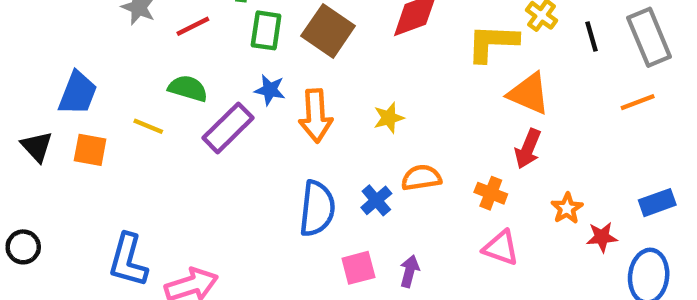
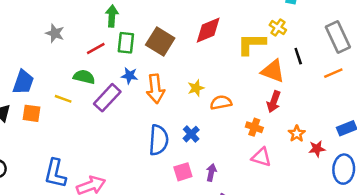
red line: (193, 26) -> (96, 49), moved
black line: (592, 36) -> (298, 56), moved
orange semicircle: (421, 178) -> (221, 103), moved

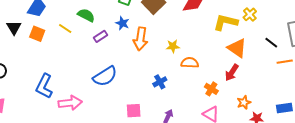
black line: (298, 56) -> (271, 43), moved, turned -48
purple rectangle: (107, 98) -> (100, 36), size x0.6
blue semicircle: (159, 140) -> (105, 76), moved, turned 40
pink square: (183, 172) -> (134, 111), moved

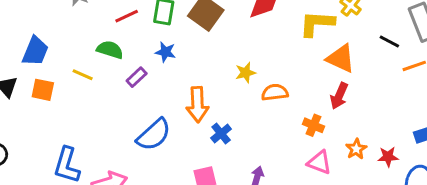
orange arrow: (140, 39) -> (197, 105), moved
blue cross: (160, 82) -> (221, 133), moved
orange star: (244, 102) -> (356, 149), moved

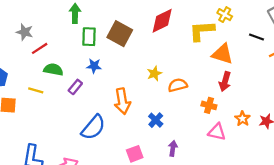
red line: (127, 16) -> (40, 48), moved
blue cross: (221, 133) -> (156, 120), moved

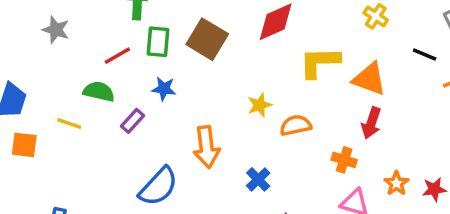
yellow L-shape: (202, 31) -> (320, 62), moved
red line: (40, 48) -> (117, 56), moved

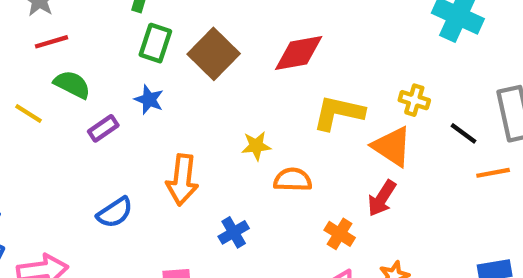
yellow cross: (376, 16) -> (414, 100), moved, turned -30
red line: (117, 56) -> (52, 42), moved
blue semicircle: (158, 187) -> (115, 212), size x0.7

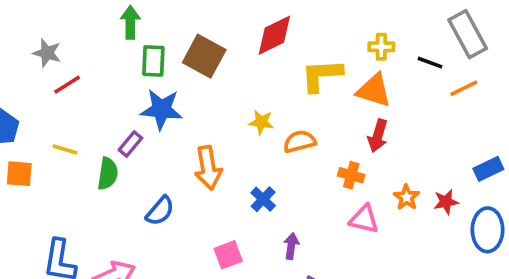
green semicircle: (72, 84) -> (108, 174), moved, turned 88
blue star: (149, 100) -> (161, 109), size x1.6
yellow star: (256, 146) -> (261, 122), turned 30

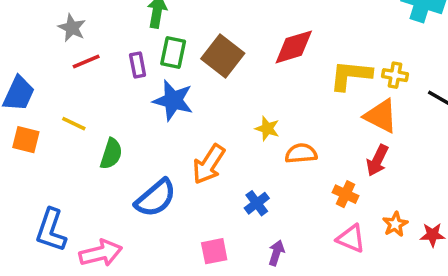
yellow L-shape: (322, 75) -> (351, 75), moved
purple rectangle: (130, 144) -> (138, 65), moved, turned -60
orange arrow: (208, 168) -> (209, 164), turned 33
blue semicircle: (160, 211) -> (156, 198), size x1.4

